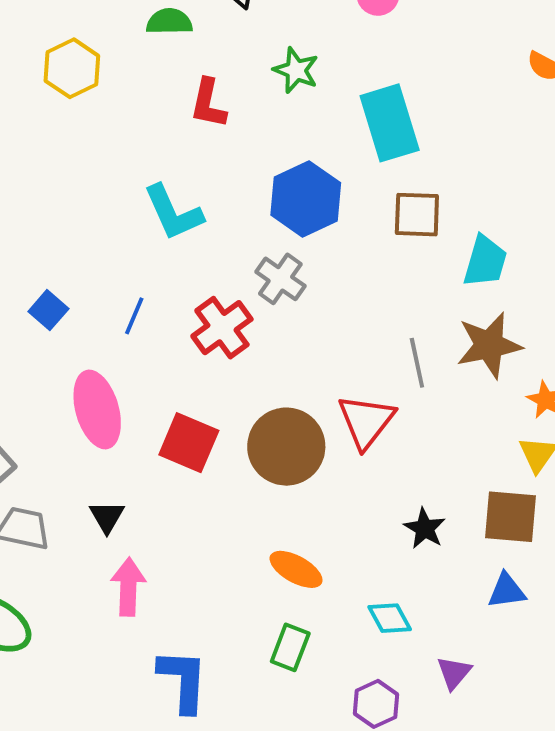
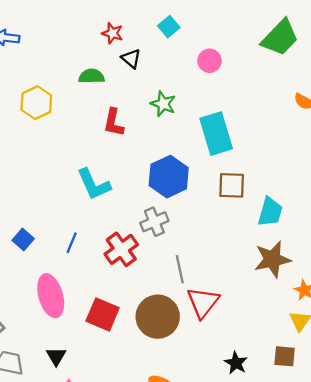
gray cross: (280, 279) -> (154, 222), turned 32
gray line: (417, 363) -> (180, 269), moved
brown square: (510, 517) -> (285, 356), size x0.7

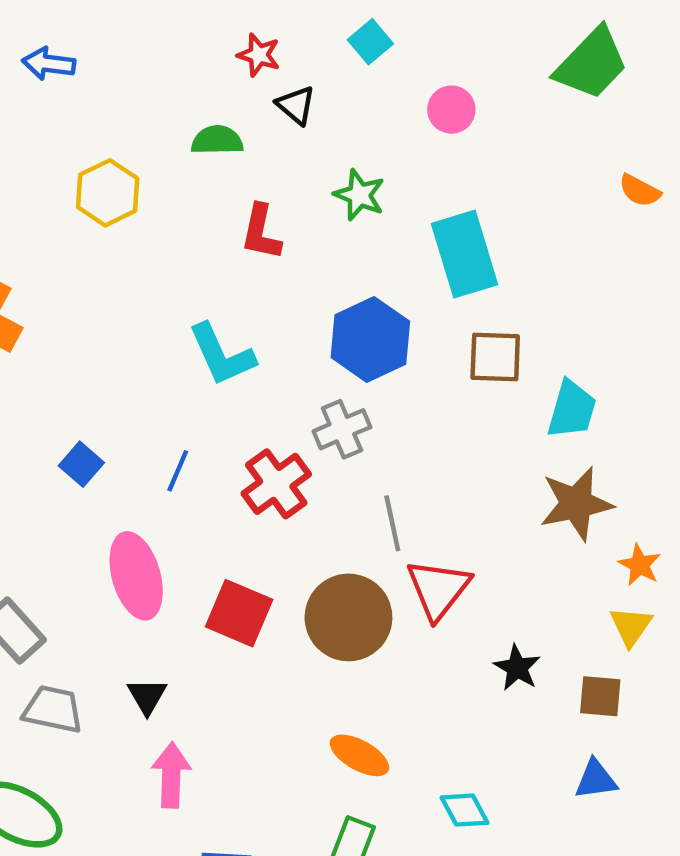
black star: (236, 363) -> (517, 668), moved

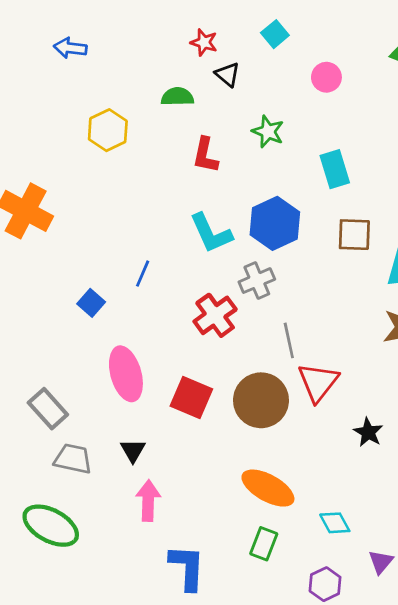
cyan rectangle: (465, 254) -> (335, 169), size x0.7
cyan L-shape: (222, 355) -> (211, 233), moved
blue line: (178, 471) -> (143, 274), moved
orange ellipse: (359, 755) -> (268, 488), size x1.4

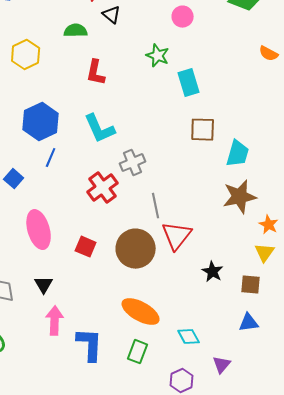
green star: (268, 132) -> (158, 56), moved
blue hexagon: (275, 223) -> (41, 122), moved
red square: (191, 398) -> (86, 247), size x0.7
blue L-shape: (187, 567) -> (90, 345), moved

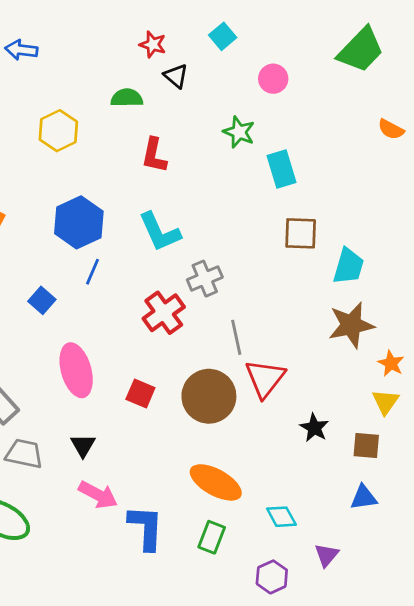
pink arrow: (55, 321) -> (98, 495), turned 116

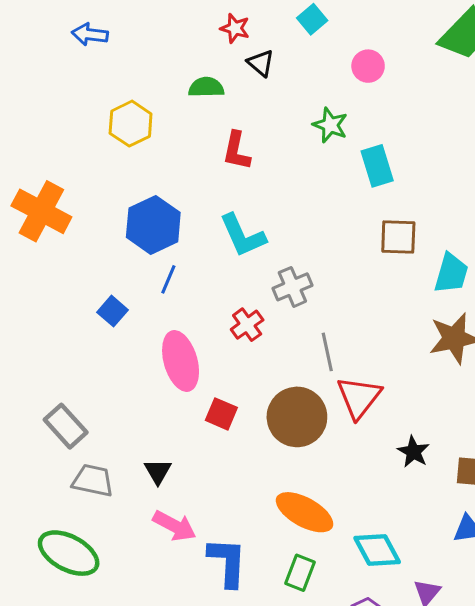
red cross: (164, 313) -> (247, 325), size x0.7
pink ellipse: (76, 370) -> (181, 361), moved
cyan diamond: (281, 517) -> (377, 550), size x1.4

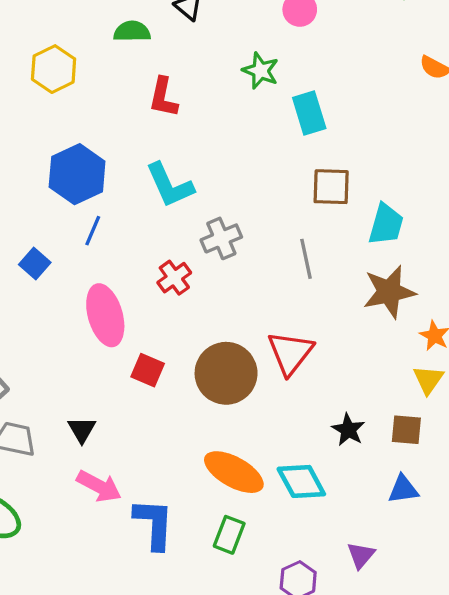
gray line: (327, 352) -> (306, 259), moved
black star: (413, 452) -> (348, 430), moved
cyan diamond: (377, 550) -> (301, 481), moved

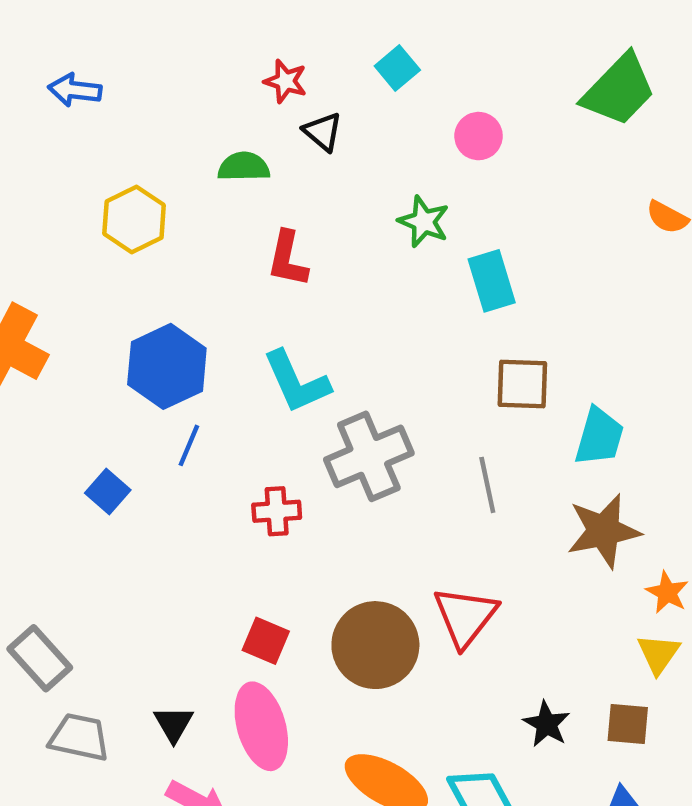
gray cross: (221, 238) -> (369, 456), size x1.5
red cross: (174, 278) -> (277, 511), moved, turned 32
pink ellipse: (105, 315) -> (261, 726), moved

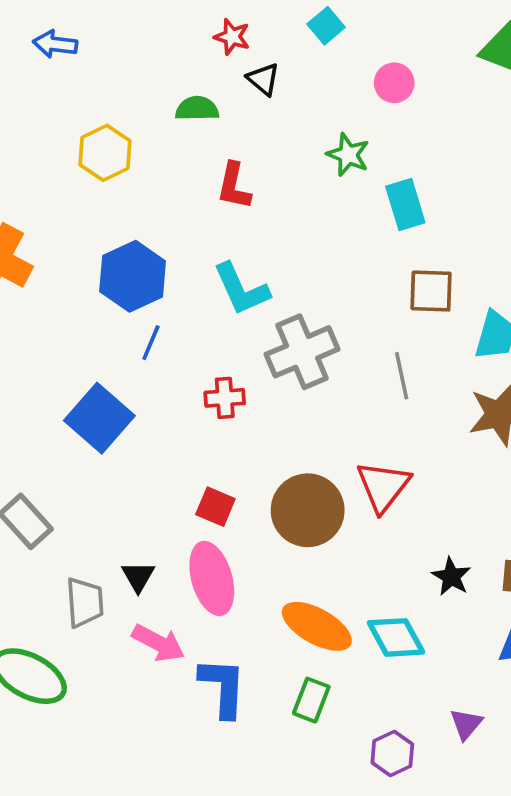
blue square: (108, 491) -> (99, 418), moved, size x1.8
gray trapezoid: (79, 737) -> (85, 602), moved, turned 74

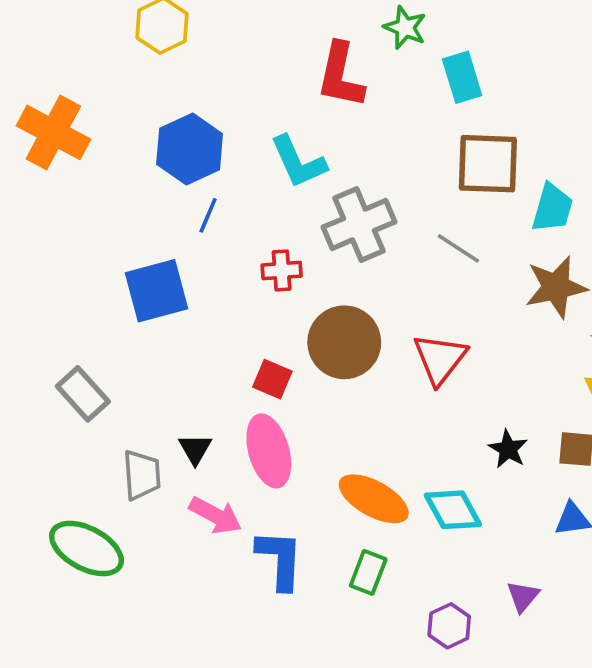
red L-shape: (234, 186) -> (341, 75), moved, size x1.4
brown square: (431, 291) -> (488, 164), size x1.4
gray line: (402, 376) -> (458, 248), turned -45
blue square: (99, 418) -> (156, 291), turned 34
brown circle: (308, 510) -> (344, 342), moved

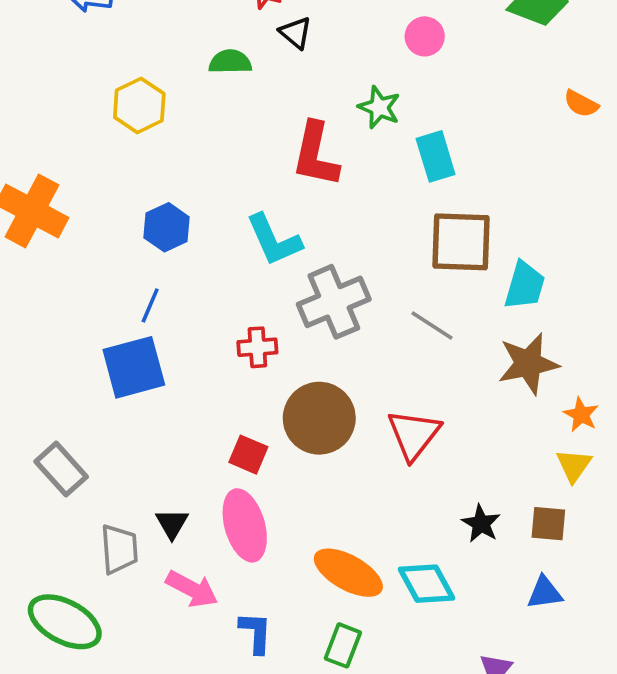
blue hexagon: (190, 149) -> (167, 227), size x0.7
blue line: (208, 215) -> (150, 305), moved
blue L-shape: (280, 560) -> (256, 633), size x0.7

